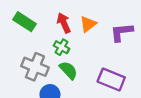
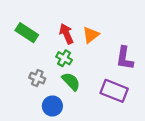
purple L-shape: (122, 32) -> (125, 58), moved, turned -75
gray cross: (35, 67) -> (37, 78), size x0.6

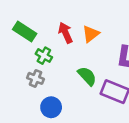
green cross: (64, 58) -> (44, 56), moved
green semicircle: (71, 82) -> (87, 76), moved

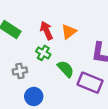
green cross: (44, 56) -> (43, 53), moved
gray cross: (35, 78) -> (20, 71), turned -32

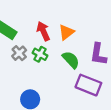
green semicircle: (66, 69) -> (71, 60), moved
gray cross: (20, 71) -> (19, 53), moved, turned -32

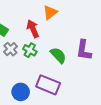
orange triangle: (66, 32) -> (50, 12), moved
purple rectangle: (88, 85) -> (48, 85), moved

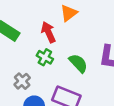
gray cross: (10, 49) -> (22, 81), moved

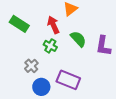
green semicircle: (78, 63) -> (78, 39), moved

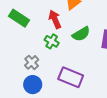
green semicircle: (78, 39) -> (81, 34), turned 102
blue circle: (41, 87) -> (33, 85), moved

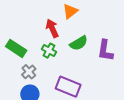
green rectangle: (19, 18) -> (16, 48), moved

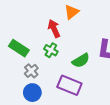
green semicircle: (79, 43) -> (81, 61), moved

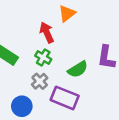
gray cross: (31, 71) -> (40, 81), moved

